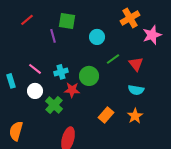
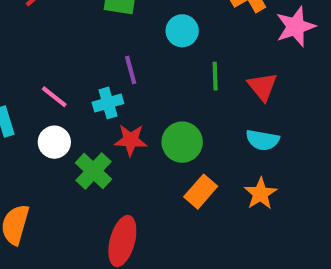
purple line: (53, 36) -> (131, 70), moved
green line: (113, 59) -> (215, 76), turned -56
green circle: (89, 76) -> (182, 142), moved

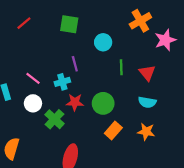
orange star: (260, 194) -> (146, 132), turned -30

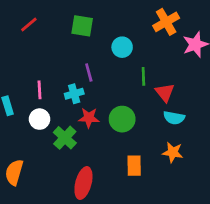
red triangle: (147, 73) -> (165, 92), moved
pink line: (33, 78) -> (40, 90), turned 49
orange rectangle: (113, 130) -> (134, 166), moved, turned -42

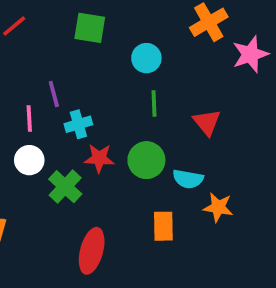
purple line: (89, 72) -> (54, 94), moved
green line: (143, 76) -> (154, 103), moved
cyan semicircle: (174, 118) -> (188, 179), moved

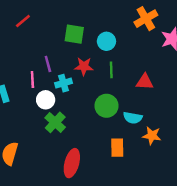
green square: (90, 28) -> (74, 34), moved
red triangle: (207, 122) -> (145, 82), turned -48
red star: (99, 158) -> (84, 66), moved
white circle: (29, 160) -> (46, 100), moved

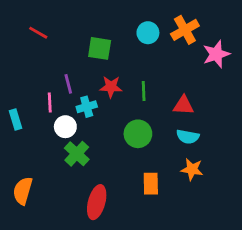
red line: (23, 21) -> (38, 33), turned 70
cyan circle: (106, 41) -> (148, 33), moved
cyan semicircle: (133, 118) -> (188, 137), moved

